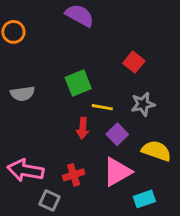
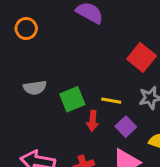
red square: (134, 62) -> (142, 57), size x1.4
green square: (78, 83) -> (72, 99), moved

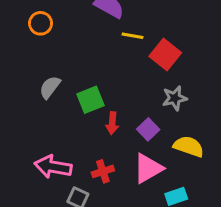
gray semicircle: (35, 88) -> (50, 87), turned 135
yellow line: (111, 101) -> (133, 36), moved

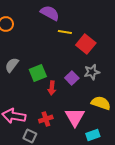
purple square: (148, 129) -> (72, 78), moved
pink triangle: (148, 168) -> (75, 117), turned -30

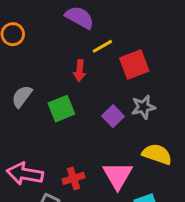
yellow line: (65, 32) -> (102, 46), turned -40
red square: (86, 44) -> (134, 65), turned 30
red arrow: (52, 88) -> (80, 71), moved

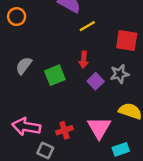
red square: (134, 65) -> (127, 41), moved, turned 30
red arrow: (80, 71) -> (84, 60), moved

